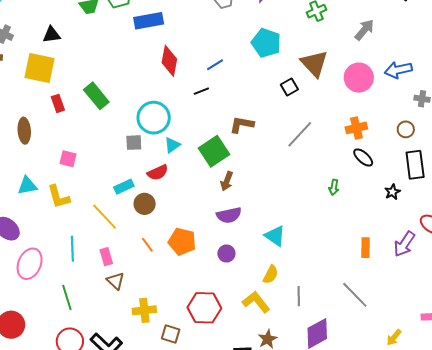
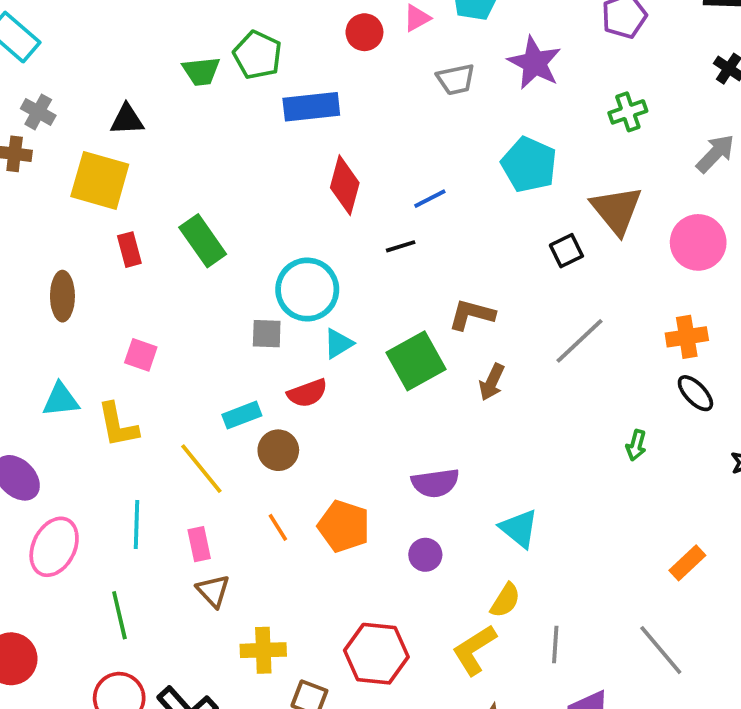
brown arrow: (227, 181) -> (492, 382), moved
orange rectangle: (366, 248) -> (687, 563), turned 42
yellow L-shape: (256, 302) -> (474, 650), turned -88

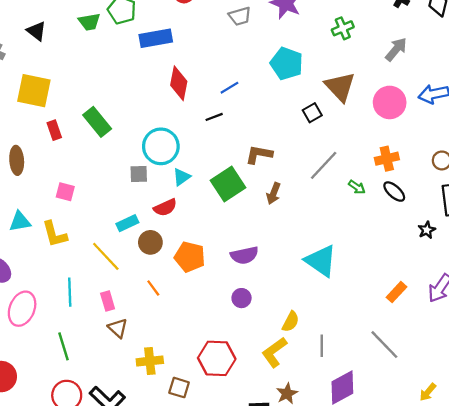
black triangle: (127, 120) -> (36, 31), moved, turned 45
green arrow: (636, 445) -> (357, 187), moved, turned -66
orange pentagon: (344, 526) -> (190, 257), moved
cyan triangle: (519, 528) -> (321, 261), moved, size x1.4

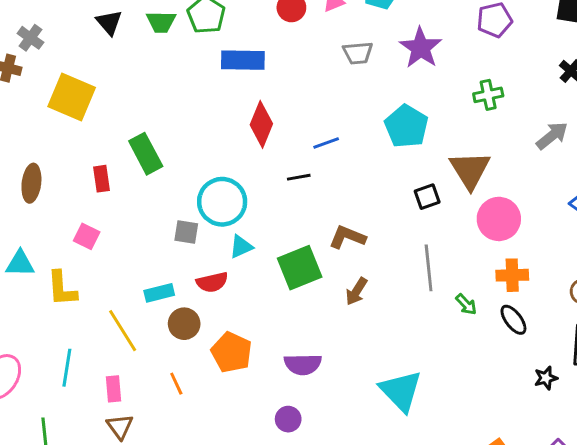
black triangle: (36, 31) -> (109, 22), moved
pink circle: (390, 102) -> (499, 219), moved
red rectangle: (54, 130) -> (102, 179), moved
gray line: (324, 165) -> (429, 268), turned -60

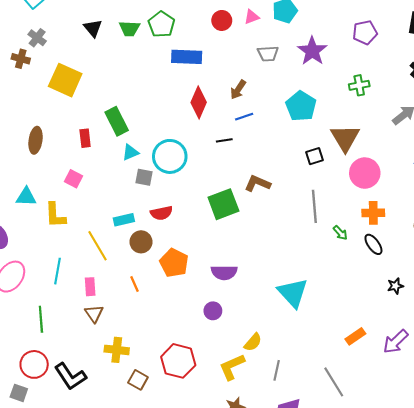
cyan triangle: (241, 247) -> (130, 152), moved
brown arrow: (356, 291) -> (238, 90), moved

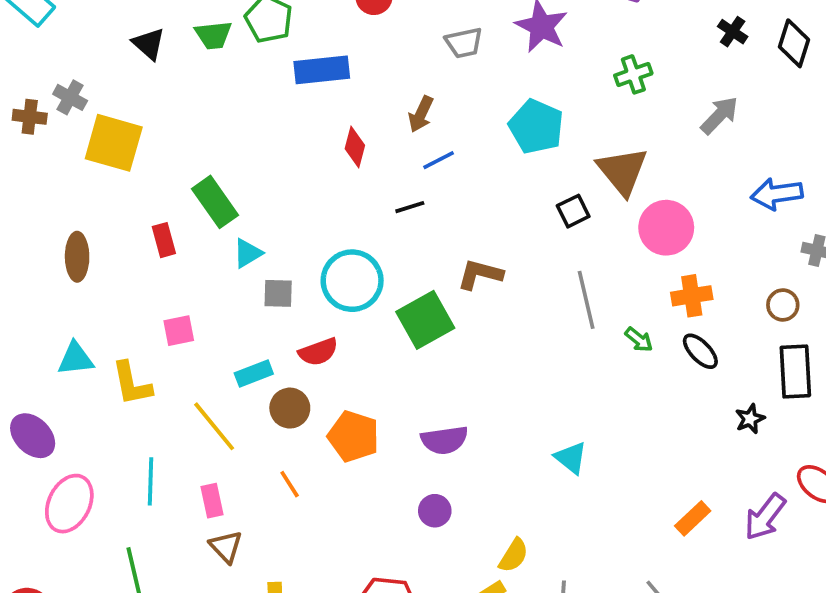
gray cross: (37, 38) -> (70, 97), moved
red diamond: (199, 102) -> (355, 147), size x0.7
cyan circle: (170, 156) -> (352, 281), moved
pink square: (74, 179) -> (179, 331), moved, turned -30
cyan triangle: (293, 293) -> (571, 458), size x0.6

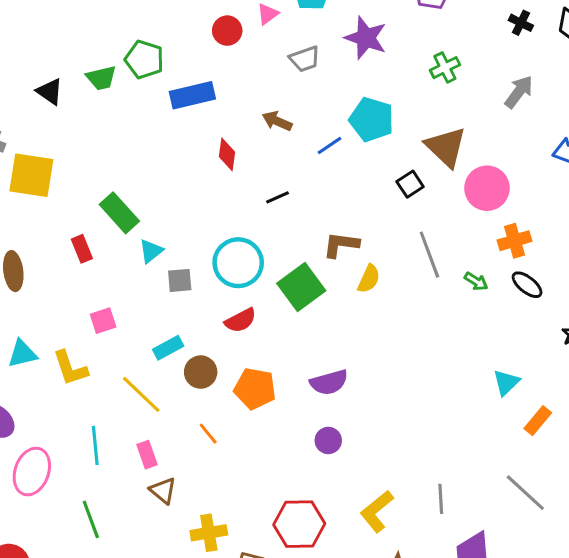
brown arrow: (421, 114) -> (277, 121), turned 96
blue line: (439, 160) -> (330, 145), moved
red semicircle: (318, 352) -> (240, 320), moved
cyan triangle: (571, 458) -> (506, 382), moved, turned 44
yellow semicircle: (514, 555) -> (369, 279), moved

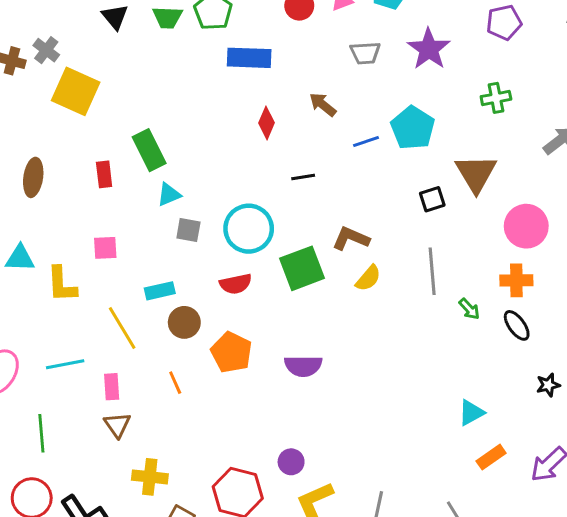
pink circle: (487, 188) -> (526, 226), moved
purple circle: (328, 440) -> (291, 462), moved
cyan line: (95, 445) -> (65, 364), turned 69

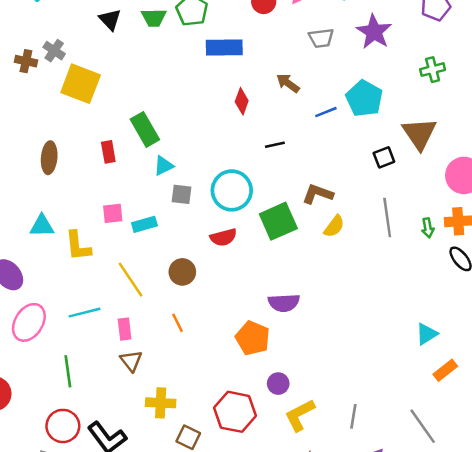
cyan rectangle: (160, 291) -> (144, 224), moved
green arrow: (469, 309) -> (428, 228), moved, turned 36
orange pentagon: (231, 352) -> (253, 338), moved

